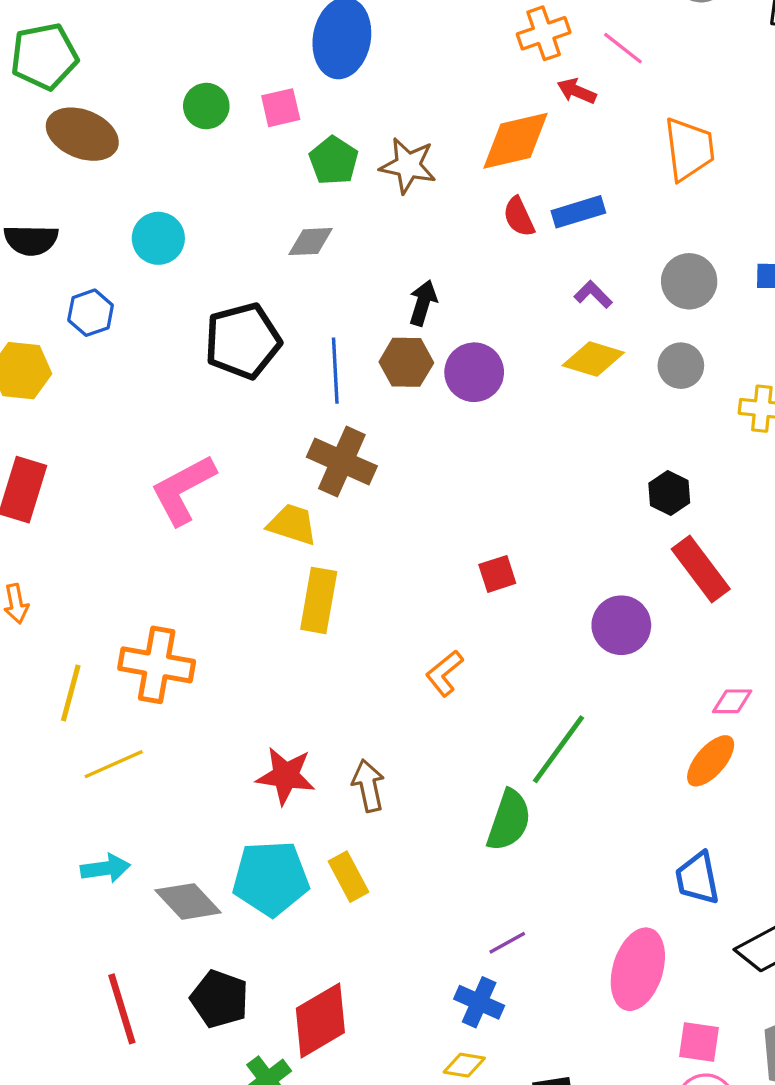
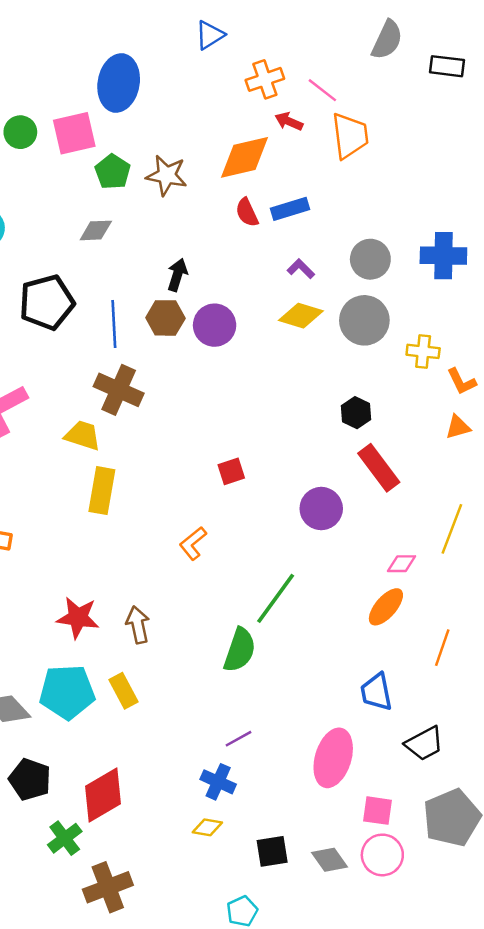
pink square: (281, 108) -> (74, 133), size x1.5
orange trapezoid: (689, 149) -> (350, 136), moved
gray circle: (681, 366) -> (364, 320), size x1.5

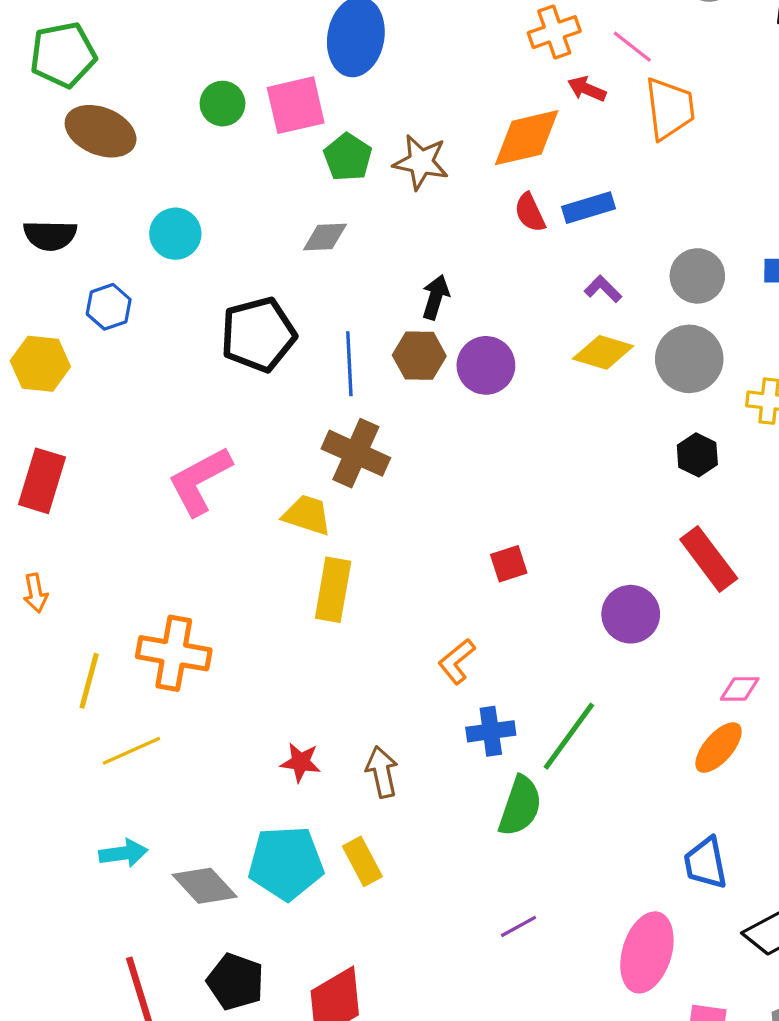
black hexagon: (356, 413) -> (697, 455), moved
red star: (78, 618) -> (301, 762), size x0.7
blue cross: (218, 782) -> (491, 731), moved, turned -32

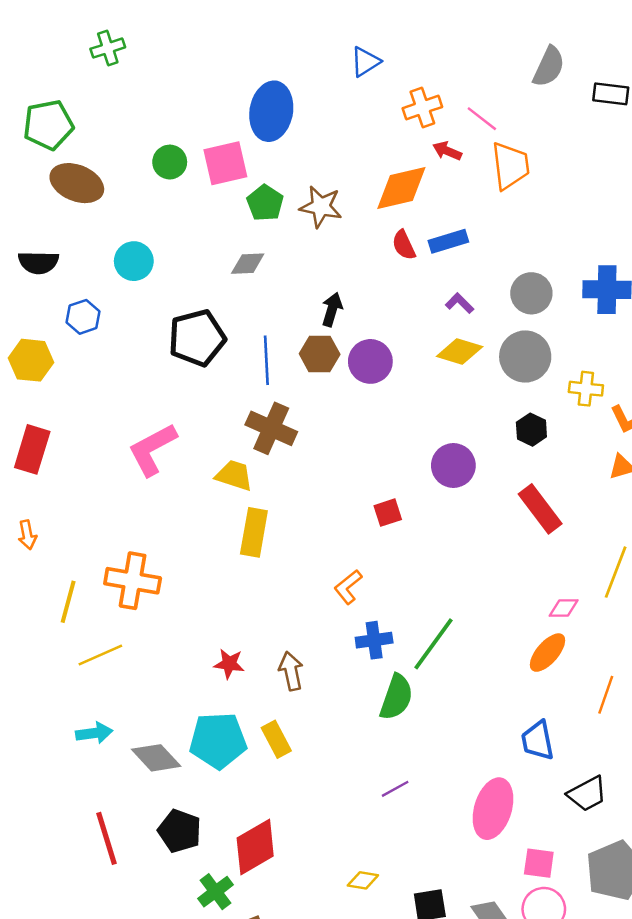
purple circle: (631, 614) -> (453, 466), moved

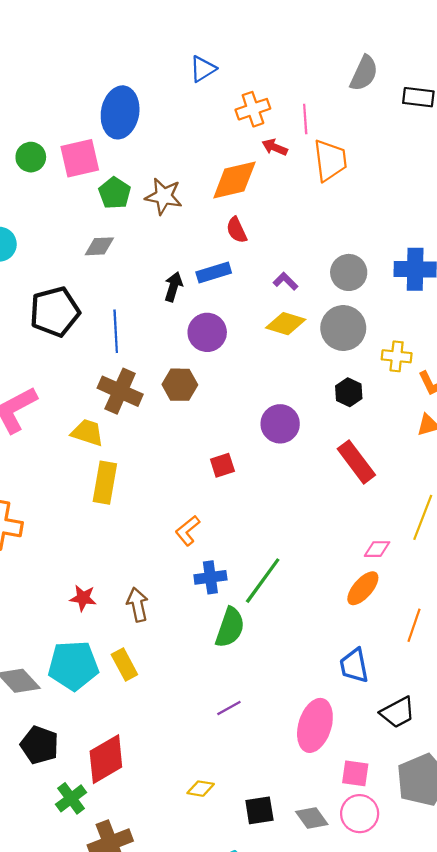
pink line: (482, 119) -> (305, 119), turned 48
blue rectangle: (448, 241) -> (214, 272), moved
brown hexagon: (320, 354) -> (180, 385), moved

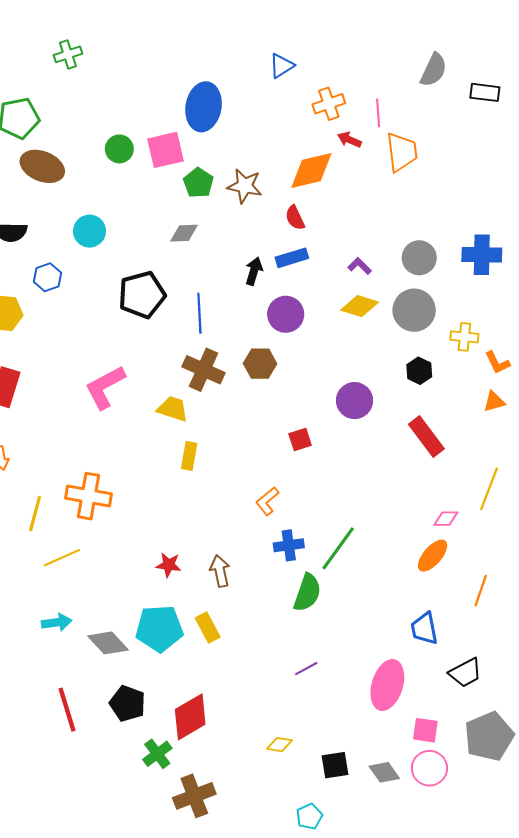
red semicircle: (237, 230) -> (295, 218), moved
yellow rectangle: (105, 483) -> (189, 456), size x0.7

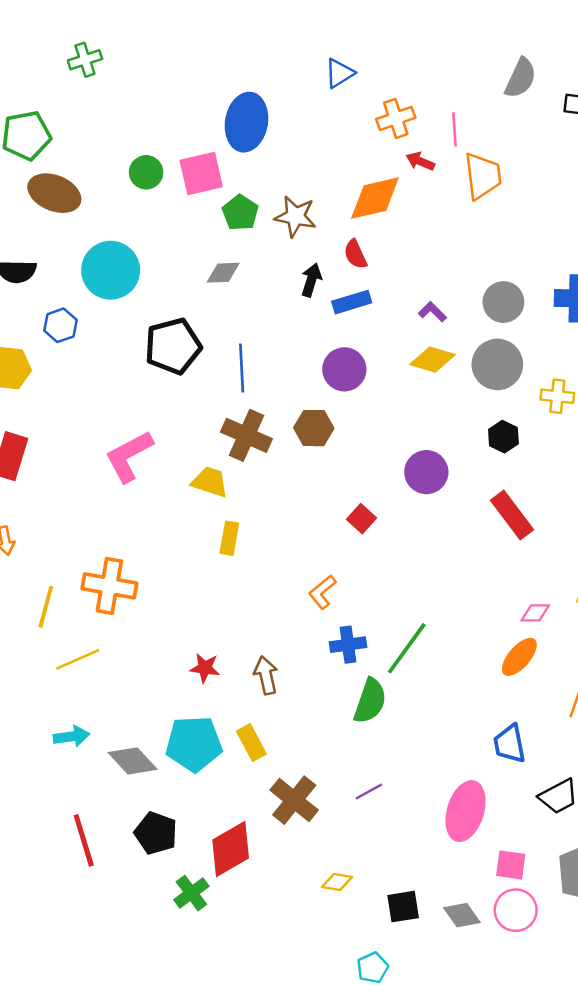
cyan circle: (90, 231) -> (111, 270), size x1.5
black arrow: (254, 271) -> (311, 280), moved
red square: (300, 440) -> (361, 519), turned -30
brown cross: (194, 796) -> (294, 800), moved, turned -30

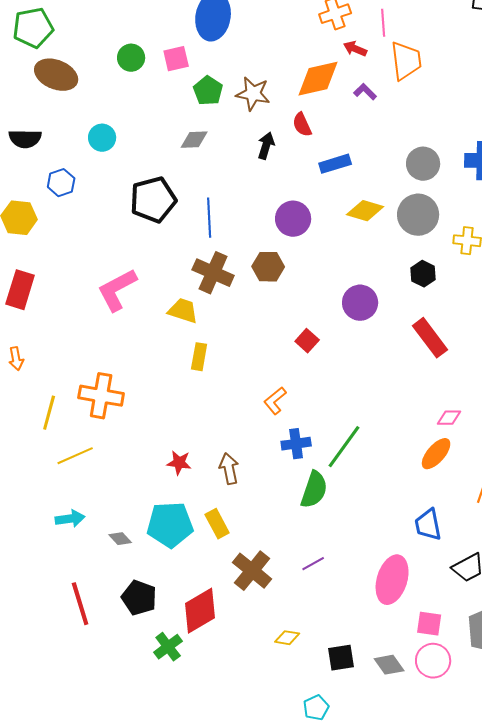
pink square: (201, 174) -> (176, 59), size x0.7
cyan circle: (111, 270) -> (102, 138), size x0.6
blue rectangle: (352, 302) -> (335, 164), moved
purple L-shape: (432, 312) -> (365, 92), moved
gray diamond: (133, 761) -> (120, 539), size x0.6

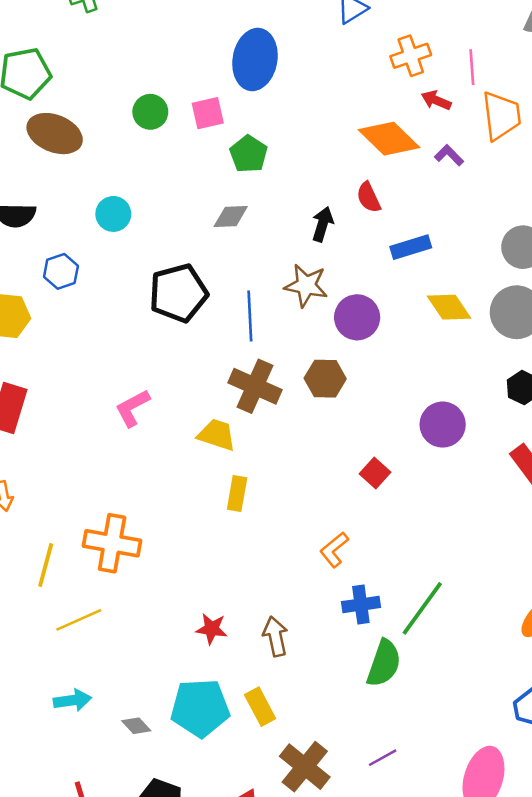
orange diamond: (318, 79) -> (389, 139), turned 57
brown star: (253, 94) -> (306, 285), moved
yellow diamond: (365, 211) -> (449, 307), turned 39
pink L-shape: (117, 290) -> (132, 408), size x0.7

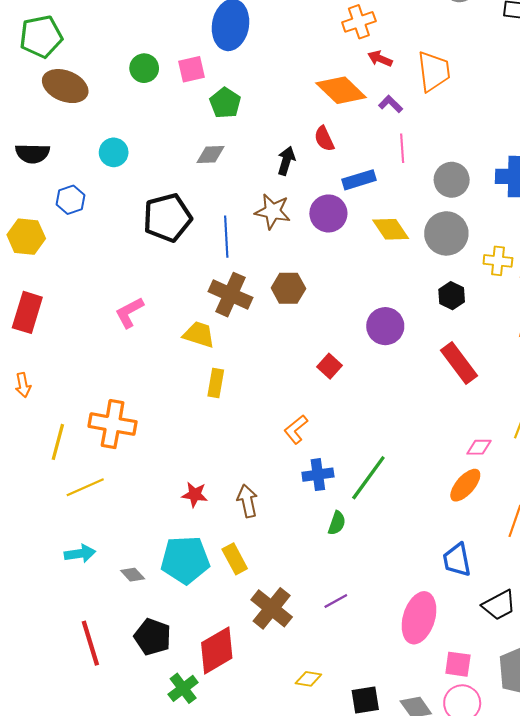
pink line: (472, 67) -> (402, 148), moved
purple circle: (357, 317) -> (328, 213), moved
green semicircle: (384, 663) -> (337, 523), size x0.6

